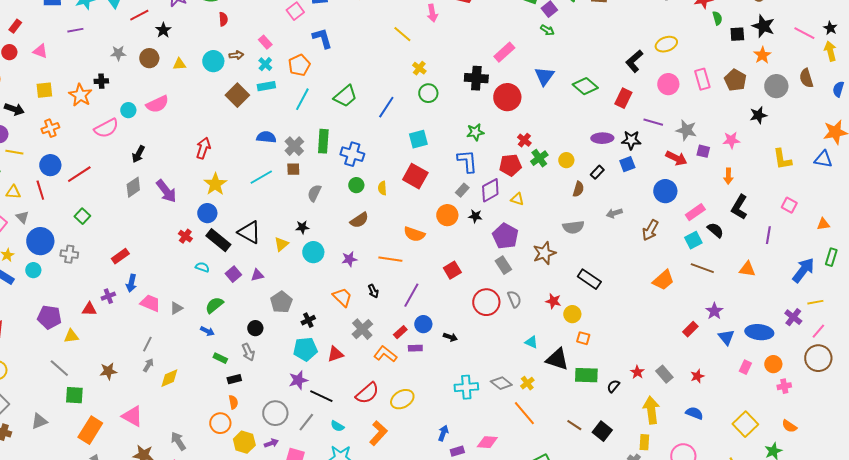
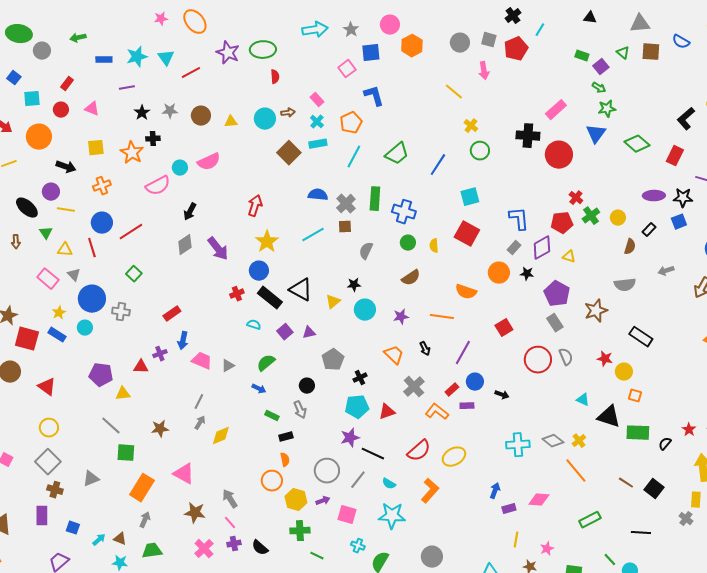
black star: (163, 30) -> (142, 113), moved
green star: (475, 132) -> (607, 109), moved
red cross: (185, 236) -> (237, 294), turned 32

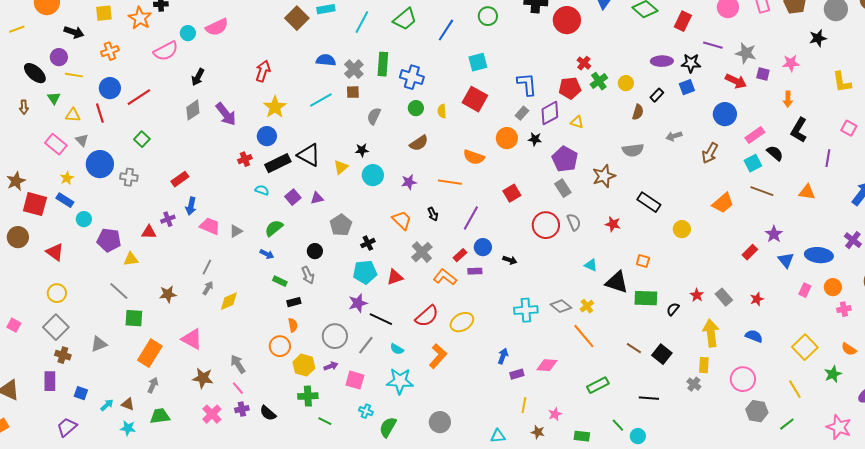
black rectangle: (270, 298) -> (278, 163), turned -65
cyan circle: (85, 328) -> (84, 219), moved
yellow circle: (624, 372) -> (682, 229), moved

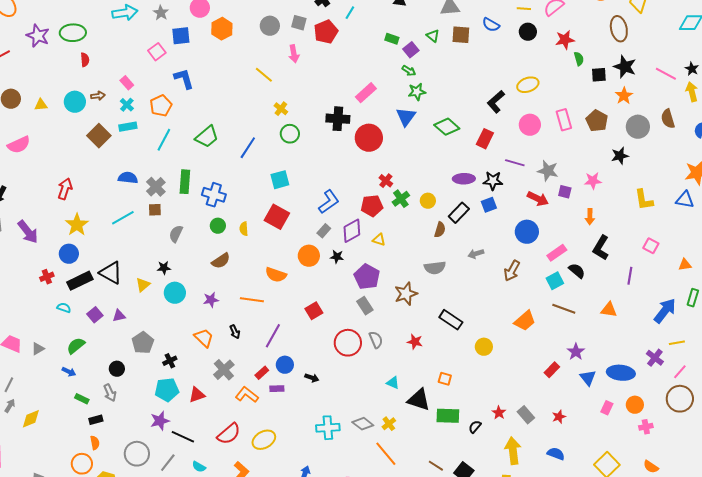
blue L-shape: (527, 84) -> (329, 202), turned 60
black rectangle: (657, 95) -> (459, 213), size x1.5

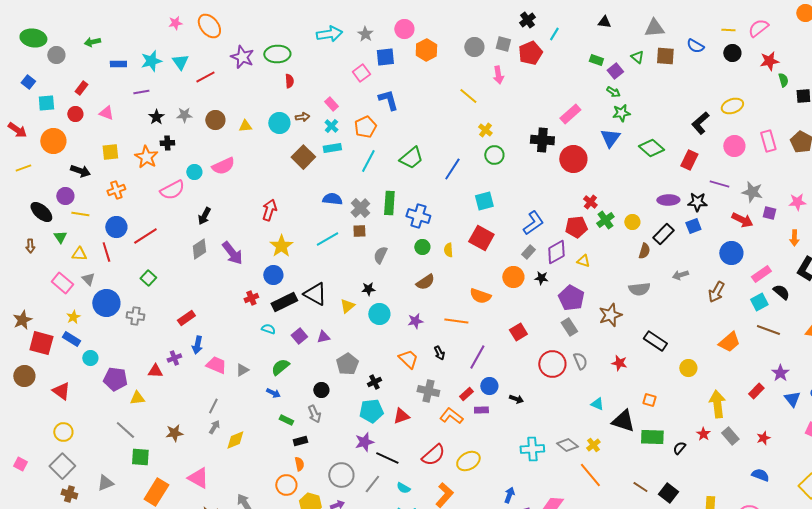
gray cross: (224, 370) -> (428, 391), turned -35
yellow arrow: (513, 451) -> (717, 404), moved

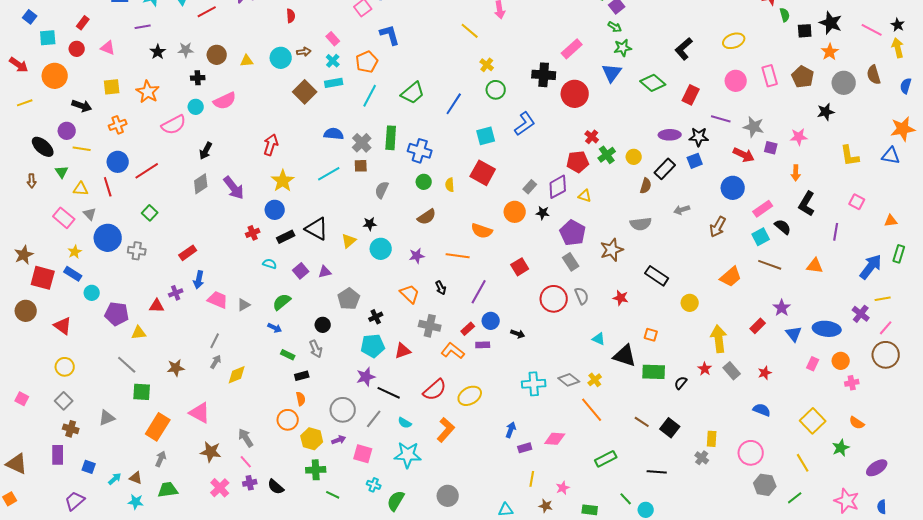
black L-shape: (700, 123) -> (684, 49), moved
black cross: (167, 143) -> (198, 78), moved
blue L-shape: (533, 223) -> (525, 124), moved
black rectangle: (284, 302) -> (286, 237), size x0.7
gray square: (62, 466) -> (64, 401), size x0.7

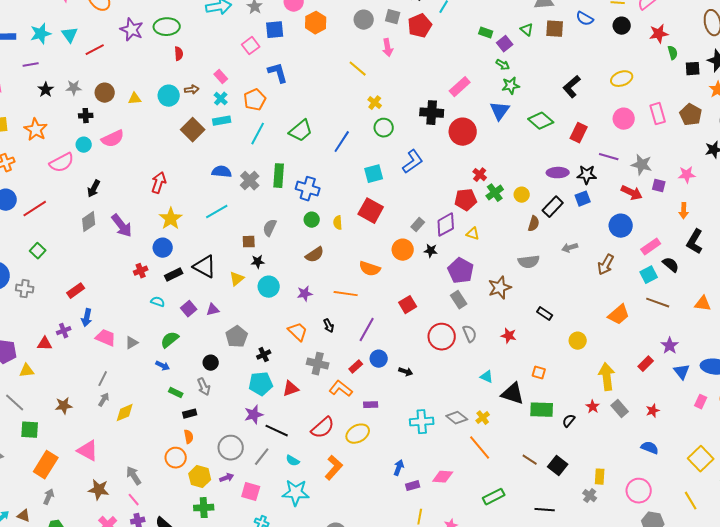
brown square: (361, 166) -> (249, 242), moved
black rectangle: (657, 276) -> (545, 314), size x0.7
purple rectangle: (483, 345) -> (371, 405), moved

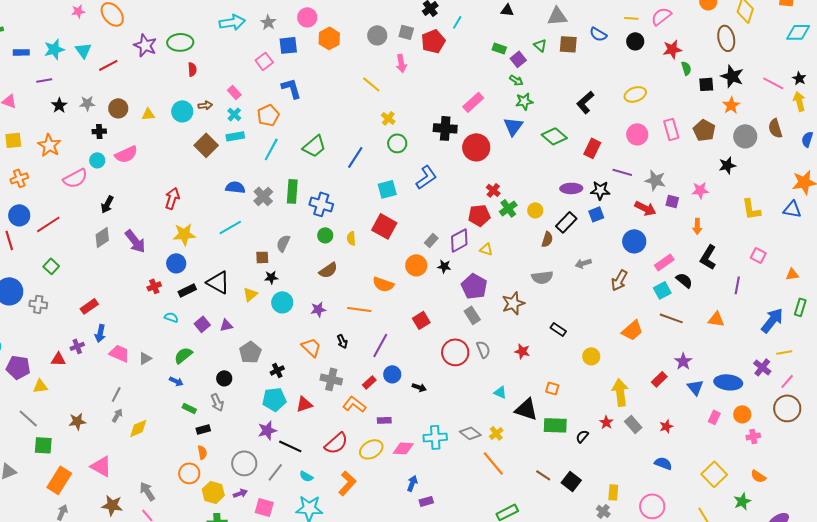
yellow star: (171, 219) -> (184, 234), turned 30
pink diamond: (443, 477) -> (403, 448), moved

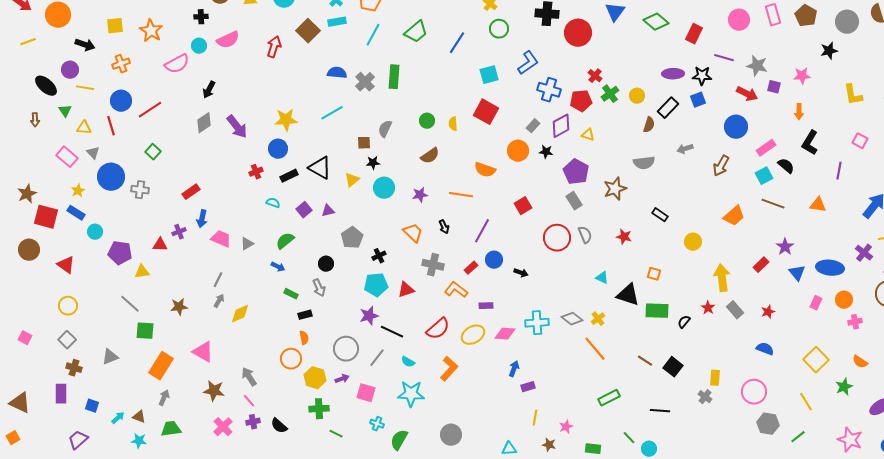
red arrow: (172, 198) -> (274, 47), moved
blue cross: (321, 204) -> (549, 90), moved

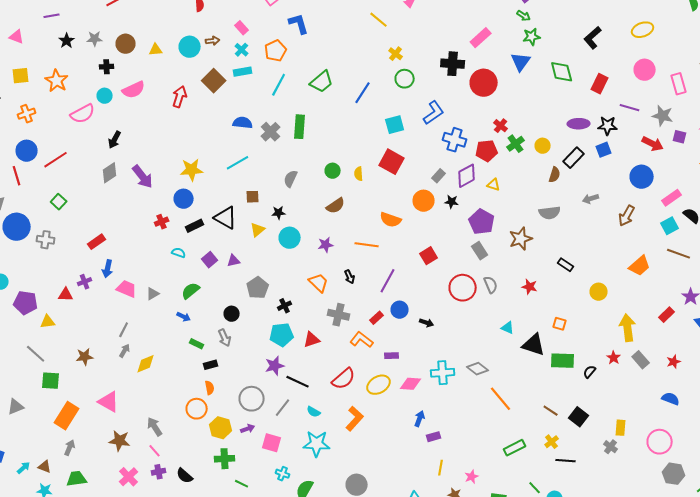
pink rectangle: (773, 15) -> (679, 84), moved
green diamond: (656, 22) -> (562, 72), turned 35
brown square: (364, 143) -> (253, 197), moved
yellow cross: (598, 319) -> (552, 442), moved

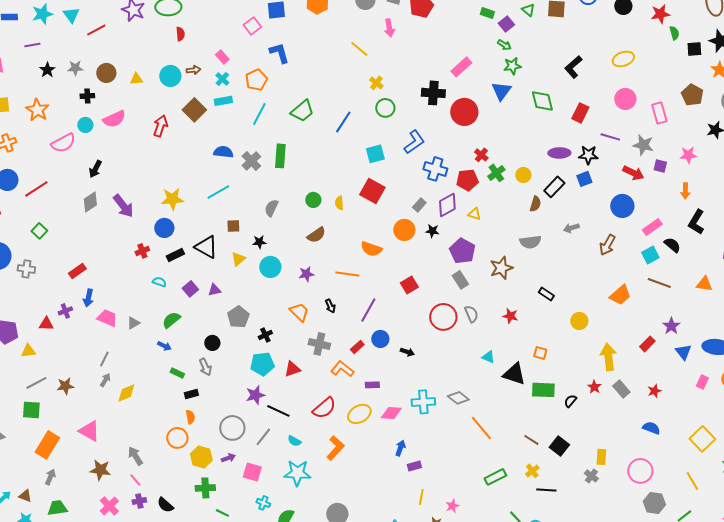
gray line: (36, 354) -> (36, 383), moved, turned -70

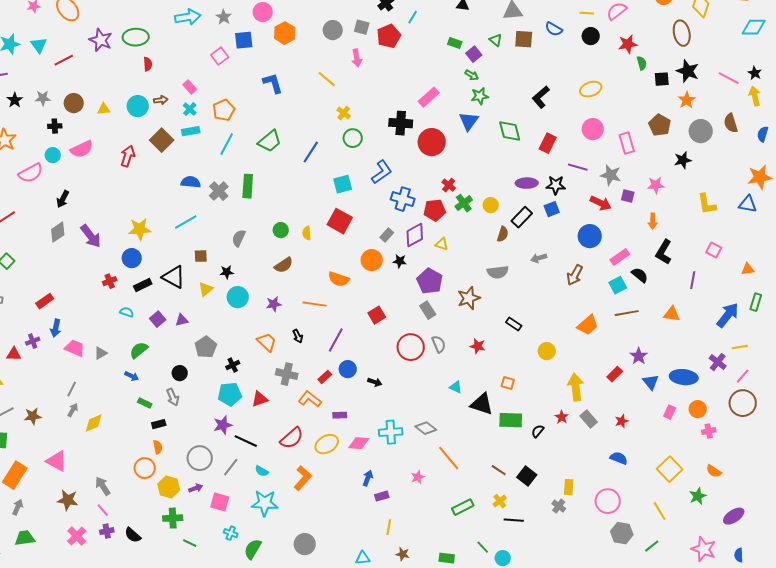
blue L-shape: (279, 53) -> (273, 83), moved
brown line: (659, 283) -> (627, 313), turned -30
pink star: (452, 506) -> (418, 477), moved

